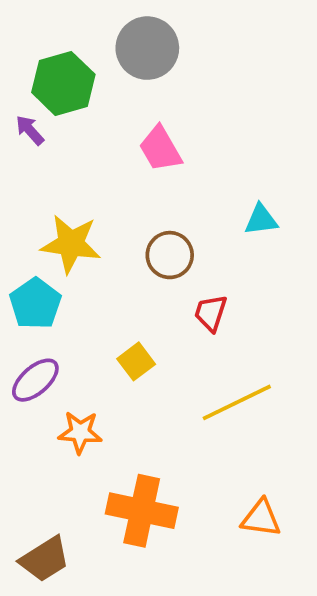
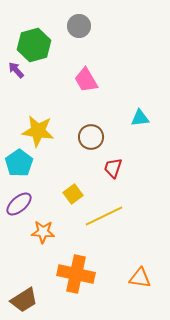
gray circle: (147, 48) -> (79, 26), size x0.7
yellow line: (237, 402) -> (104, 216), moved

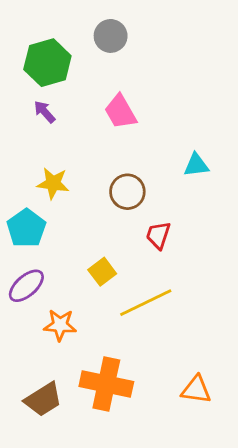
purple arrow: (16, 70) -> (45, 112), moved
yellow star: (38, 131) -> (53, 183), size x0.7
brown trapezoid: (24, 300) -> (43, 399), moved

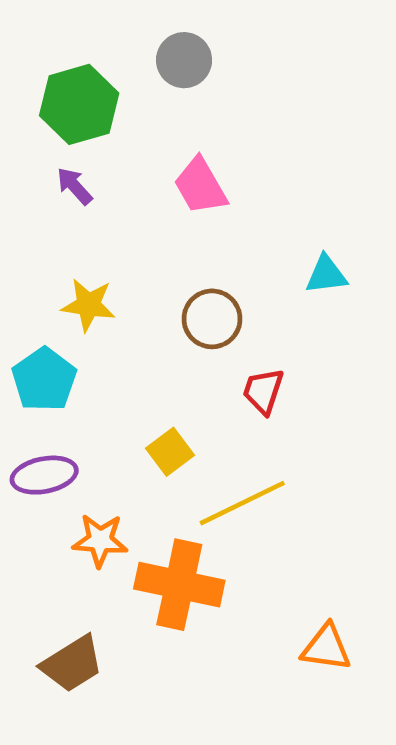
purple ellipse: (26, 286) -> (44, 475), turned 30
orange cross: (106, 384) -> (179, 585), moved

